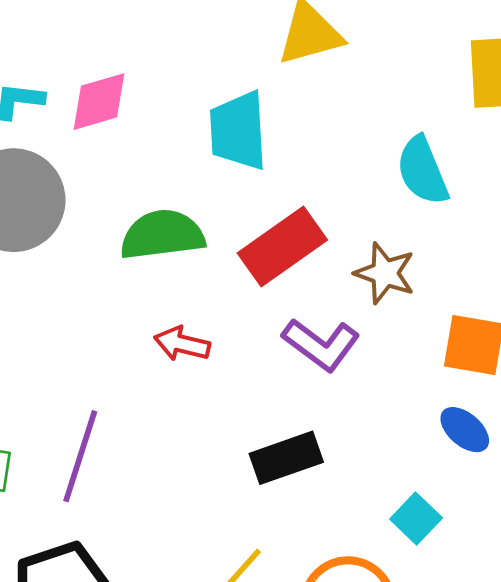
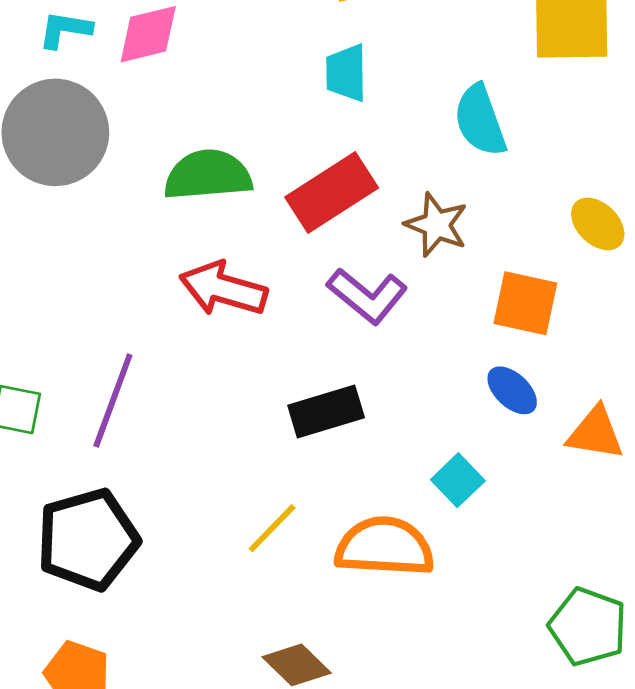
cyan trapezoid: (238, 131) -> (346, 73), moved, size x0.7
red arrow: (182, 344) -> (223, 289), size x1.5

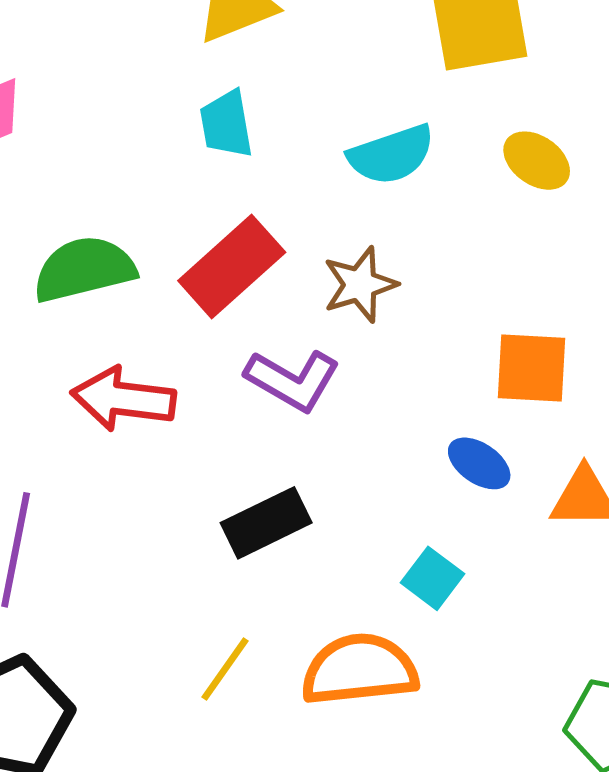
cyan semicircle: (480, 120) -> (391, 155), turned -80
yellow ellipse: (598, 224) -> (537, 161), moved
brown star: (436, 225) -> (360, 285), turned -30
orange square: (525, 303) -> (531, 368), moved

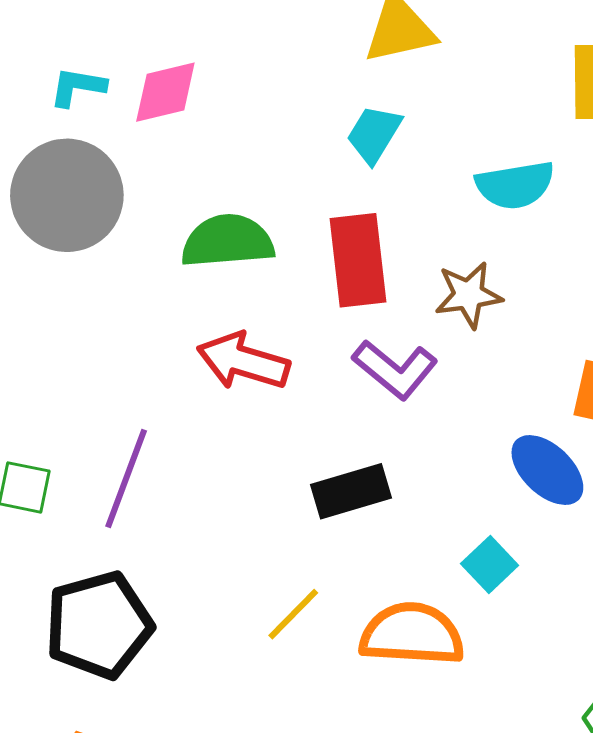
cyan trapezoid: (226, 124) -> (374, 134), turned 32
red rectangle: (232, 266) -> (358, 260), turned -64
blue ellipse: (479, 463) -> (547, 470), size x1.4

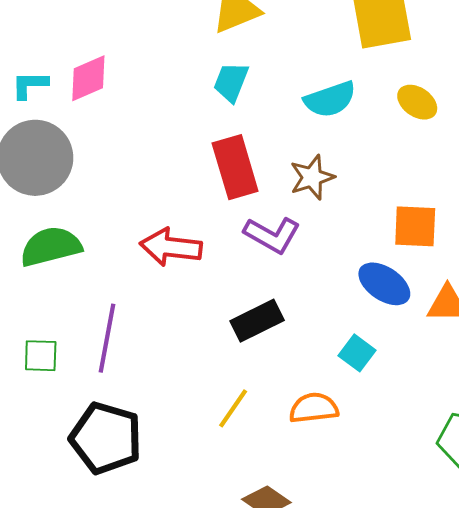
green semicircle: (228, 241) -> (51, 247), moved
black pentagon: (99, 625) -> (106, 438), turned -30
orange semicircle: (412, 634) -> (314, 408), size x0.7

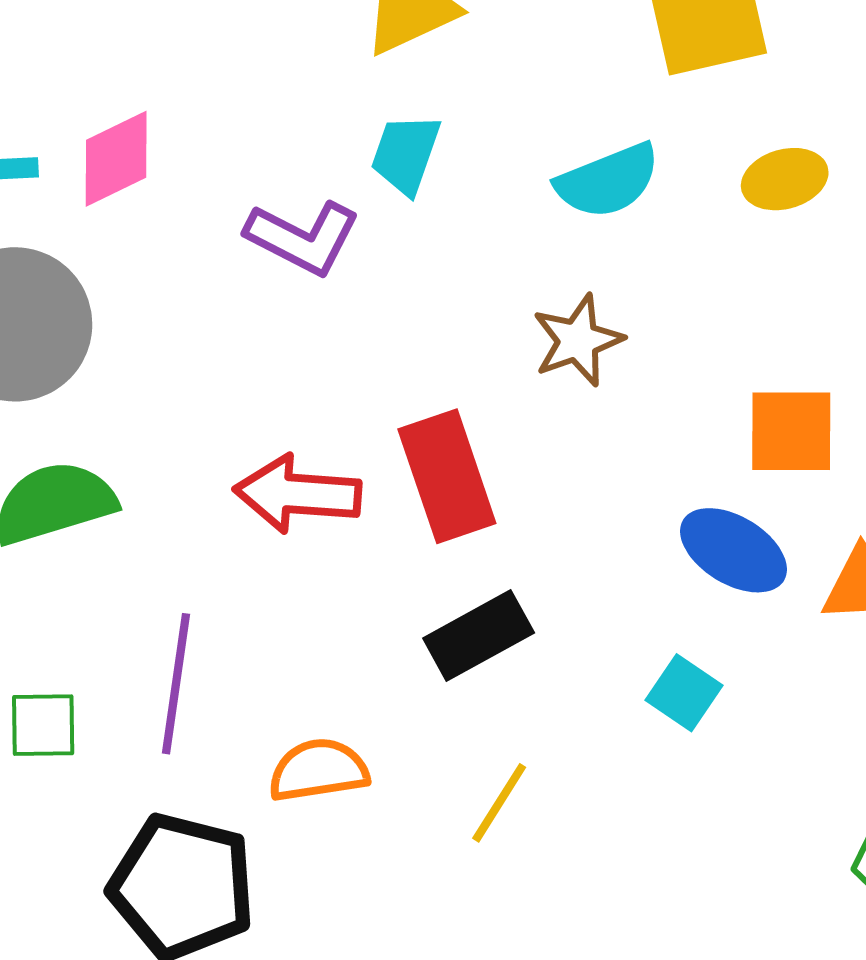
yellow ellipse: (417, 102) -> (785, 179), turned -48
red rectangle: (235, 167) -> (447, 476), moved
purple L-shape: (272, 235) -> (303, 238), moved
yellow line: (233, 408) -> (499, 803), moved
orange semicircle: (314, 408) -> (319, 770), moved

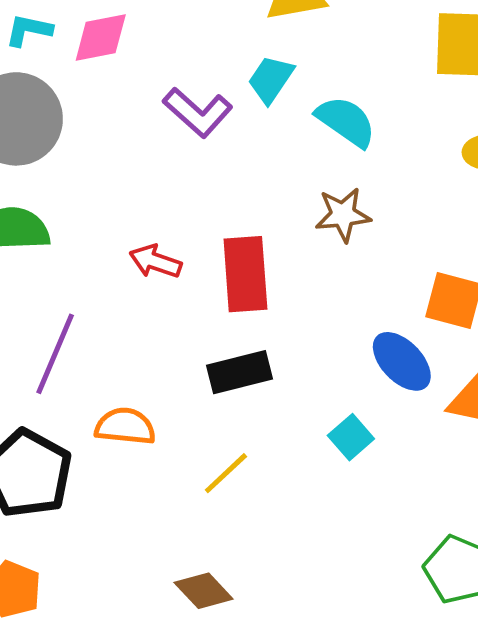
cyan semicircle: (608, 181) -> (346, 121), moved, turned -138
red arrow: (298, 494) -> (155, 261), size x0.7

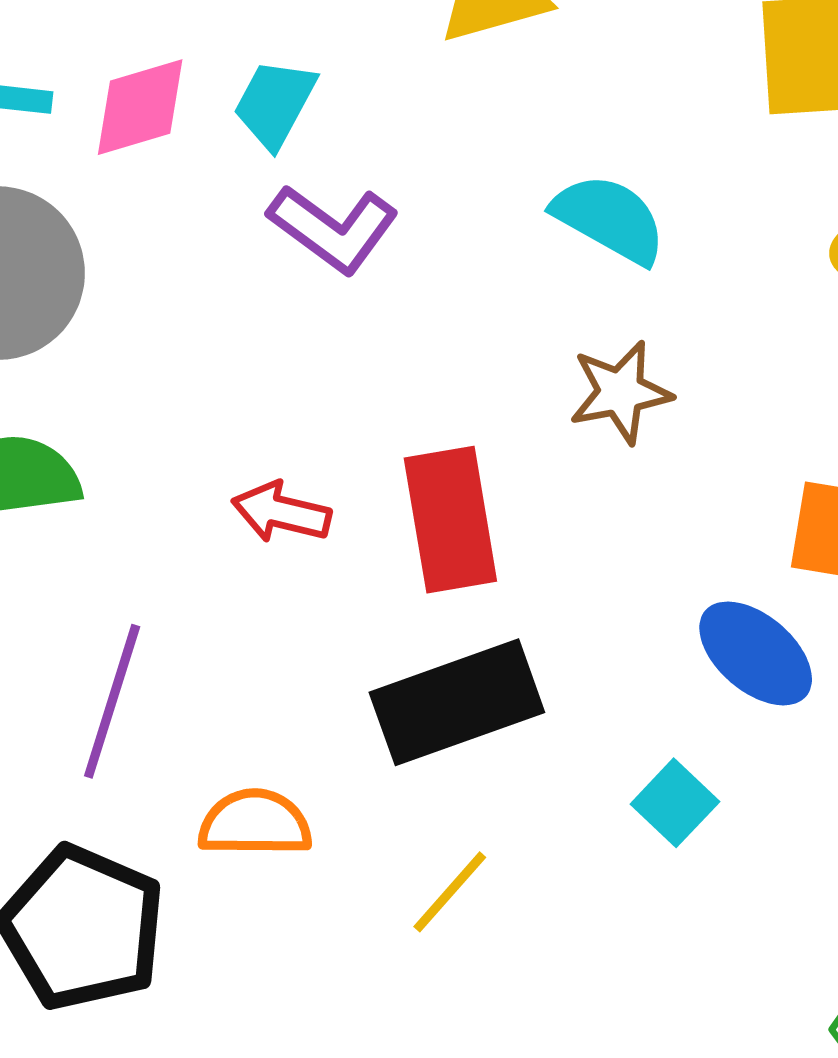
cyan trapezoid: (271, 79) -> (275, 103), moved
black rectangle: (240, 372) -> (457, 702), size x1.4

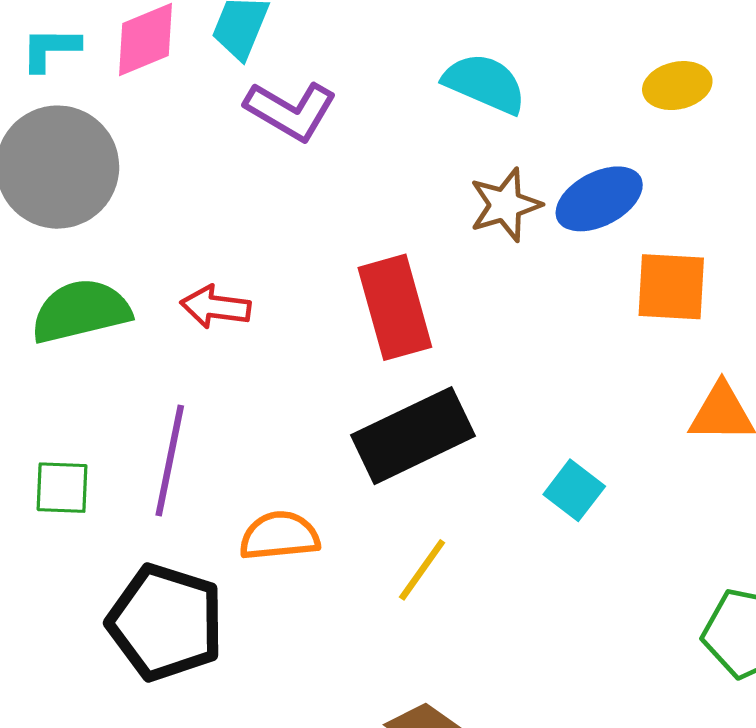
red arrow: (281, 512) -> (216, 307), moved
blue ellipse: (756, 653) -> (599, 199), moved, turned -62

